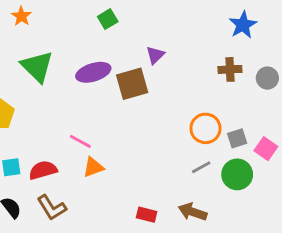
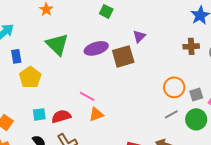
green square: (108, 19) -> (106, 11), turned -32

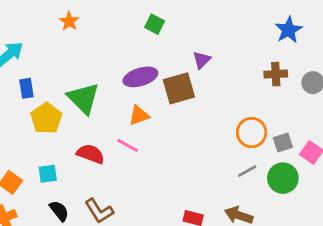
green triangle: (57, 44) -> (83, 98), moved
cyan square: (39, 114) -> (48, 174), moved
orange triangle: (96, 114) -> (139, 115), moved
red semicircle: (61, 116) -> (91, 154), moved, turned 36

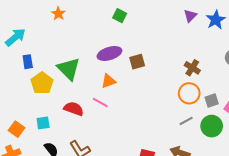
purple triangle: (202, 60) -> (190, 16), moved
brown cross: (276, 74) -> (192, 68), moved, turned 35
brown square: (179, 88) -> (137, 62), size x0.7

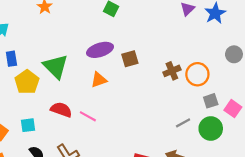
brown cross: (192, 68) -> (172, 71), moved, turned 35
orange circle: (189, 93) -> (197, 74), moved
pink line: (100, 103) -> (88, 116), moved

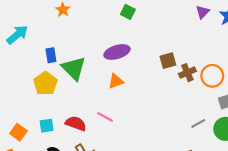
blue rectangle: (11, 59) -> (51, 55), moved
brown square: (130, 59) -> (168, 61), moved
red semicircle: (61, 110) -> (76, 123), moved

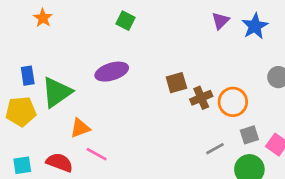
green triangle: (74, 68) -> (57, 92), turned 40
orange triangle: (116, 81) -> (80, 128), moved
yellow pentagon: (45, 83) -> (21, 112), turned 30
gray line: (198, 123) -> (215, 149), moved

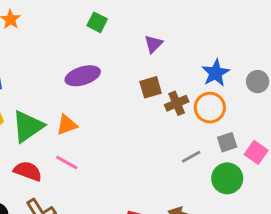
purple triangle: (220, 21) -> (153, 44), moved
blue star: (255, 26) -> (216, 73), moved
green triangle: (57, 92) -> (28, 126), moved
orange triangle: (80, 128) -> (67, 125), moved

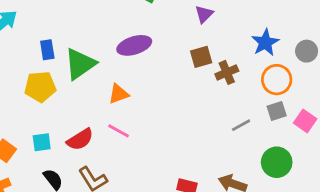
orange circle: (210, 108) -> (277, 80), moved
green triangle: (28, 126) -> (80, 64), moved
red semicircle: (28, 171) -> (80, 139), turned 128
green circle: (227, 178) -> (277, 162), moved

